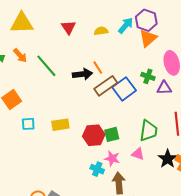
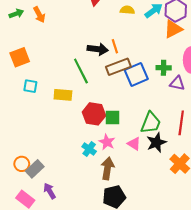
green line: (46, 66) -> (81, 71), moved
green cross: (148, 76) -> (164, 68), turned -32
black star: (168, 159) -> (156, 143), moved

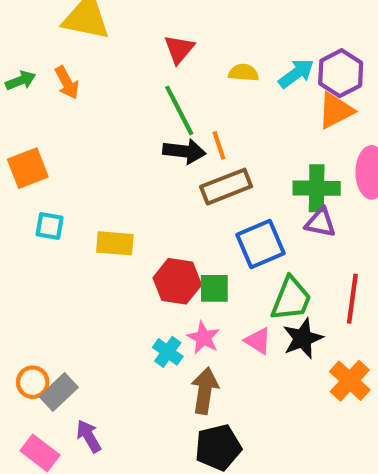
green cross: (164, 68) -> (317, 188), size x1.5
green line: (81, 71) -> (179, 110), moved
blue square: (136, 74) -> (261, 244), moved
purple triangle: (177, 83) -> (320, 223), moved

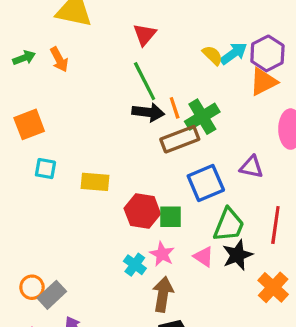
yellow semicircle: (244, 73) -> (212, 55), moved, turned 40
green cross: (317, 188) -> (202, 117), moved, turned -32

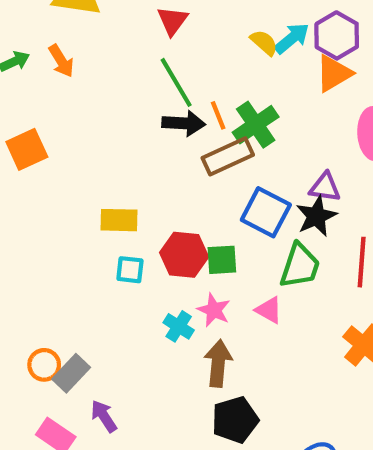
cyan square: (45, 169) -> (130, 270), moved
blue square: (206, 183) -> (266, 212), turned -36
black star: (237, 255) -> (316, 216), moved

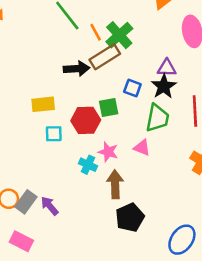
black arrow: (184, 123) -> (77, 69), moved
blue square: (266, 212) -> (132, 88), size x0.6
green square: (222, 260) -> (109, 107), moved
purple arrow: (104, 416) -> (50, 206), moved

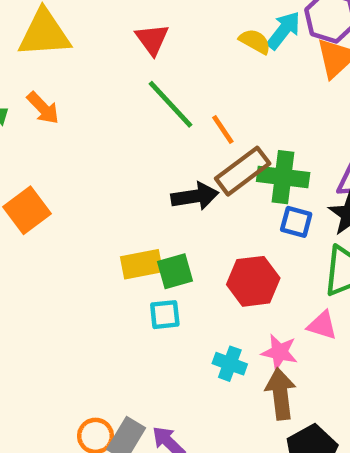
green cross: (119, 35) -> (283, 177), moved, turned -36
green square: (109, 107) -> (175, 271), moved
red hexagon: (86, 120) -> (253, 281), moved
pink star: (108, 152) -> (279, 352), moved

